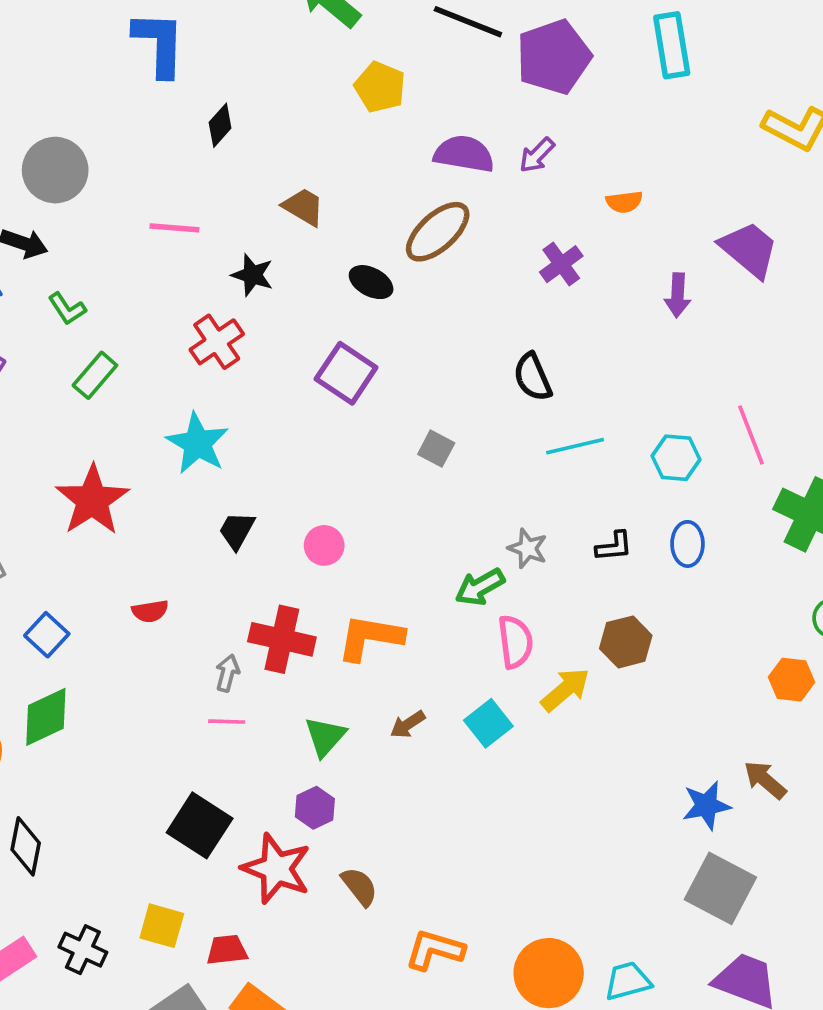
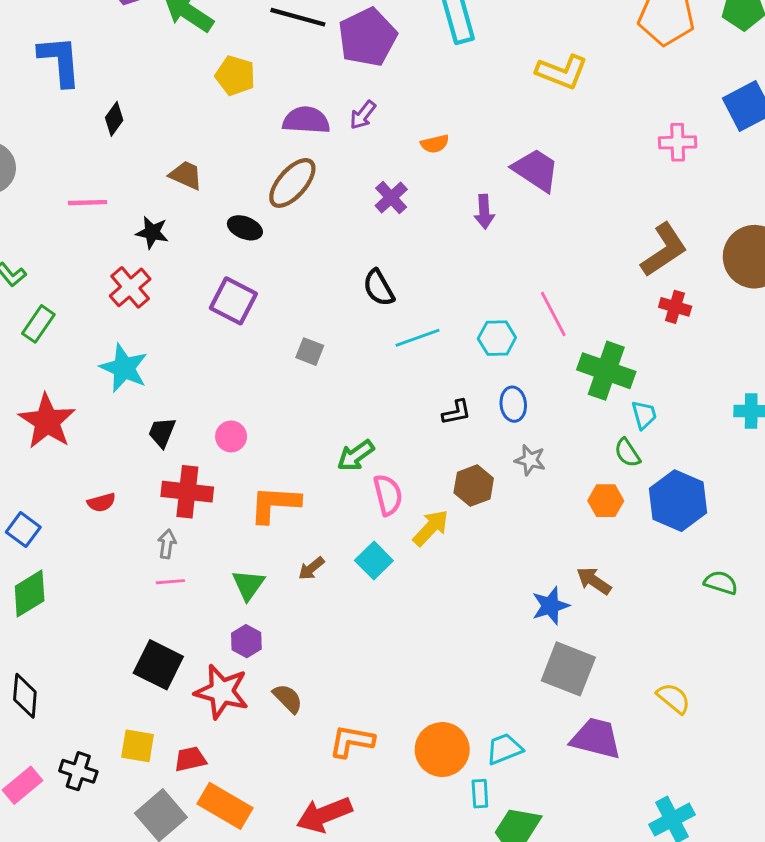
gray star: (528, 548) -> (530, 460), moved
red cross: (282, 639) -> (187, 492), moved

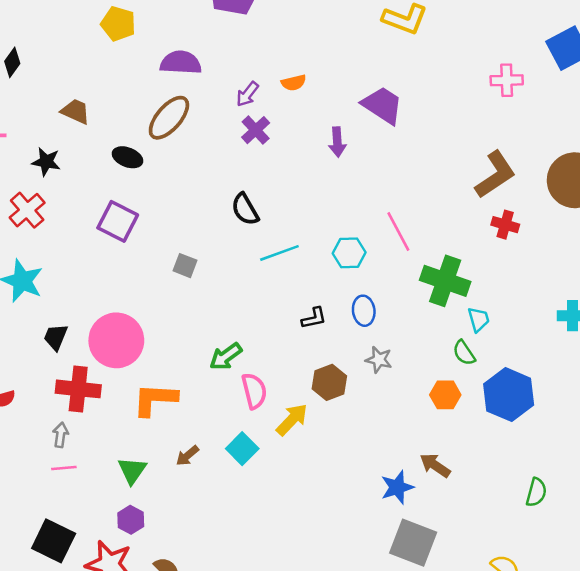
purple arrow: (363, 115) -> (247, 94), moved
pink circle: (231, 436) -> (116, 340), size x2.0
green semicircle: (721, 583) -> (536, 492), moved, turned 88

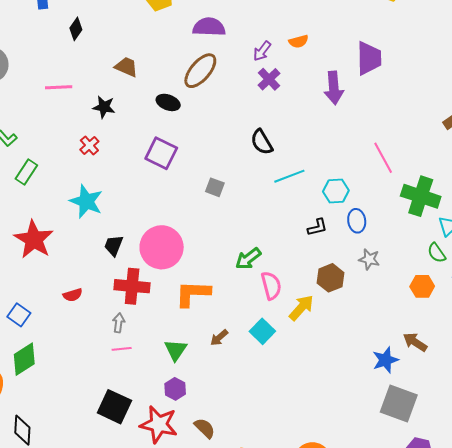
purple trapezoid: (382, 105) -> (369, 58), turned 57
purple arrow: (337, 142) -> (334, 88), size x1.4
red cross: (27, 210) -> (89, 145), size x0.7
cyan hexagon: (349, 253) -> (336, 191), moved

